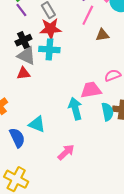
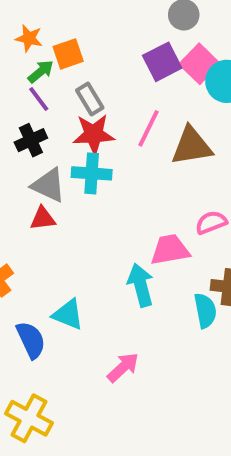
pink line: (88, 15) -> (148, 128), moved
brown triangle: (102, 35) -> (192, 146), size x1.6
black cross: (23, 40) -> (31, 140), moved
cyan semicircle: (107, 112) -> (205, 311), moved

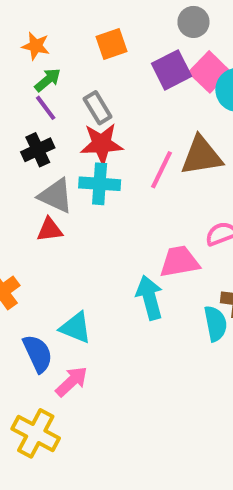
orange square: (68, 54) -> (112, 44), moved
pink line: (148, 128) -> (162, 170), moved
pink arrow: (123, 367) -> (72, 382), moved

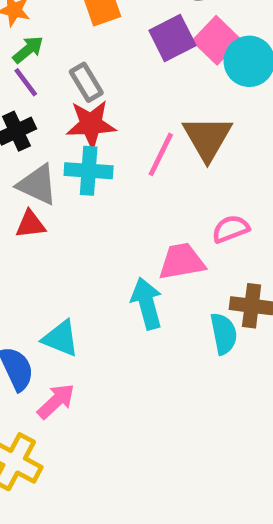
brown triangle: (201, 156) -> (207, 138), turned -51

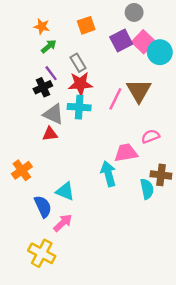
purple line: (26, 82) -> (51, 73), moved

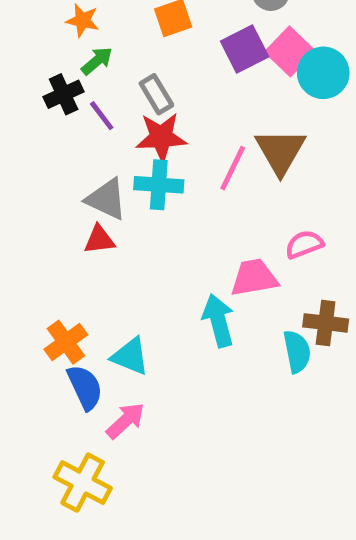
black cross: (43, 87) -> (64, 94), moved
orange cross: (22, 170) -> (66, 342), moved

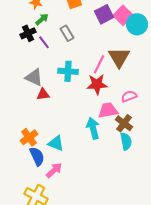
red star: (161, 137) -> (97, 84), moved
gray triangle: (106, 199) -> (34, 77), moved
brown cross: (326, 323) -> (124, 123), moved, turned 30

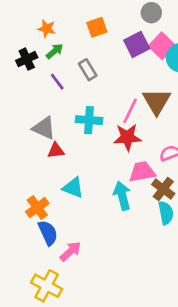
black cross: (28, 33) -> (27, 59), moved
cyan triangle: (56, 143) -> (73, 188), moved

